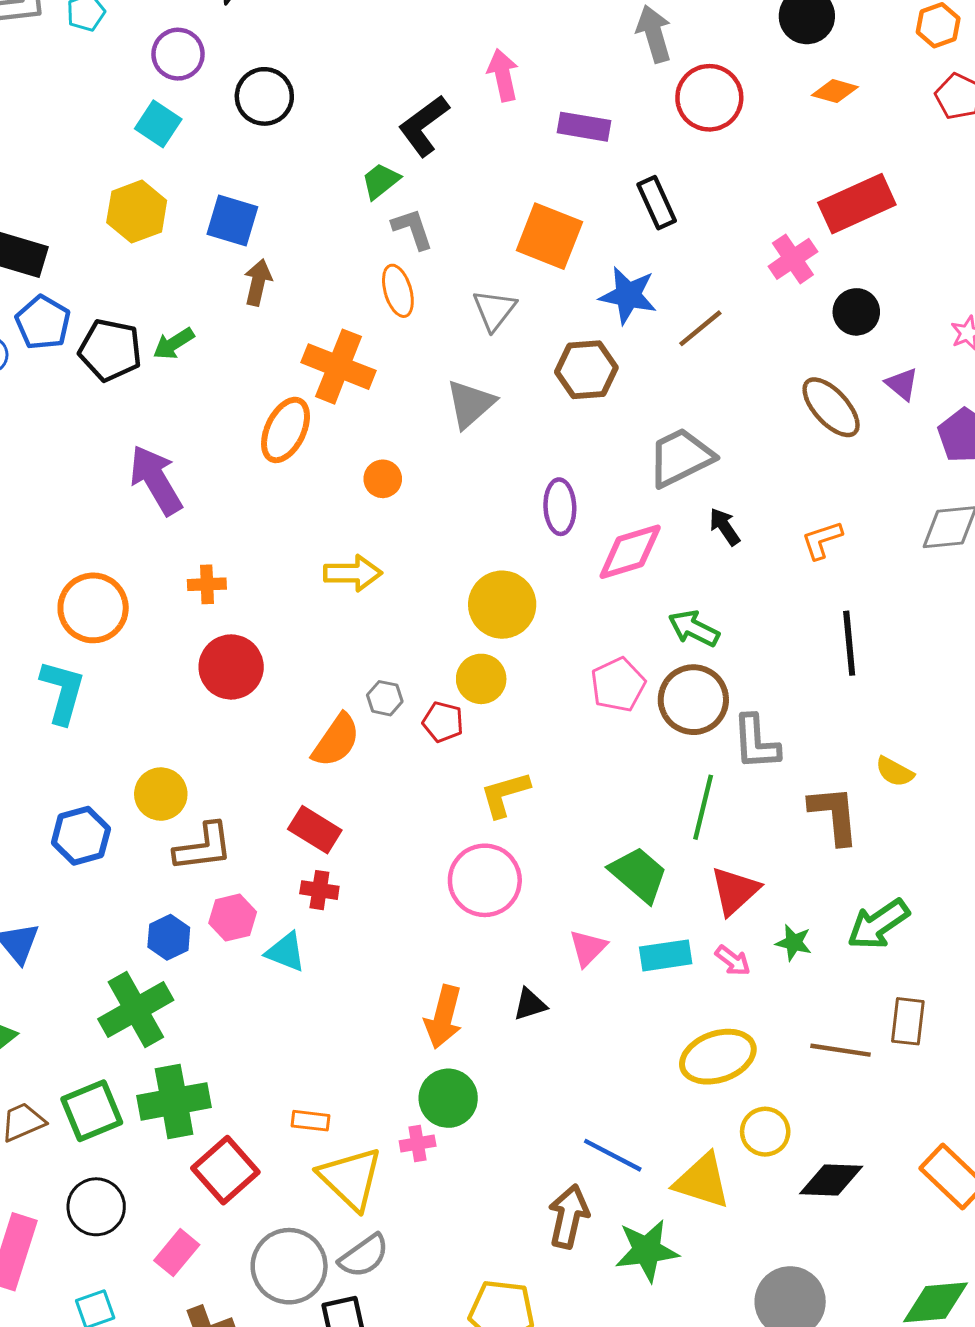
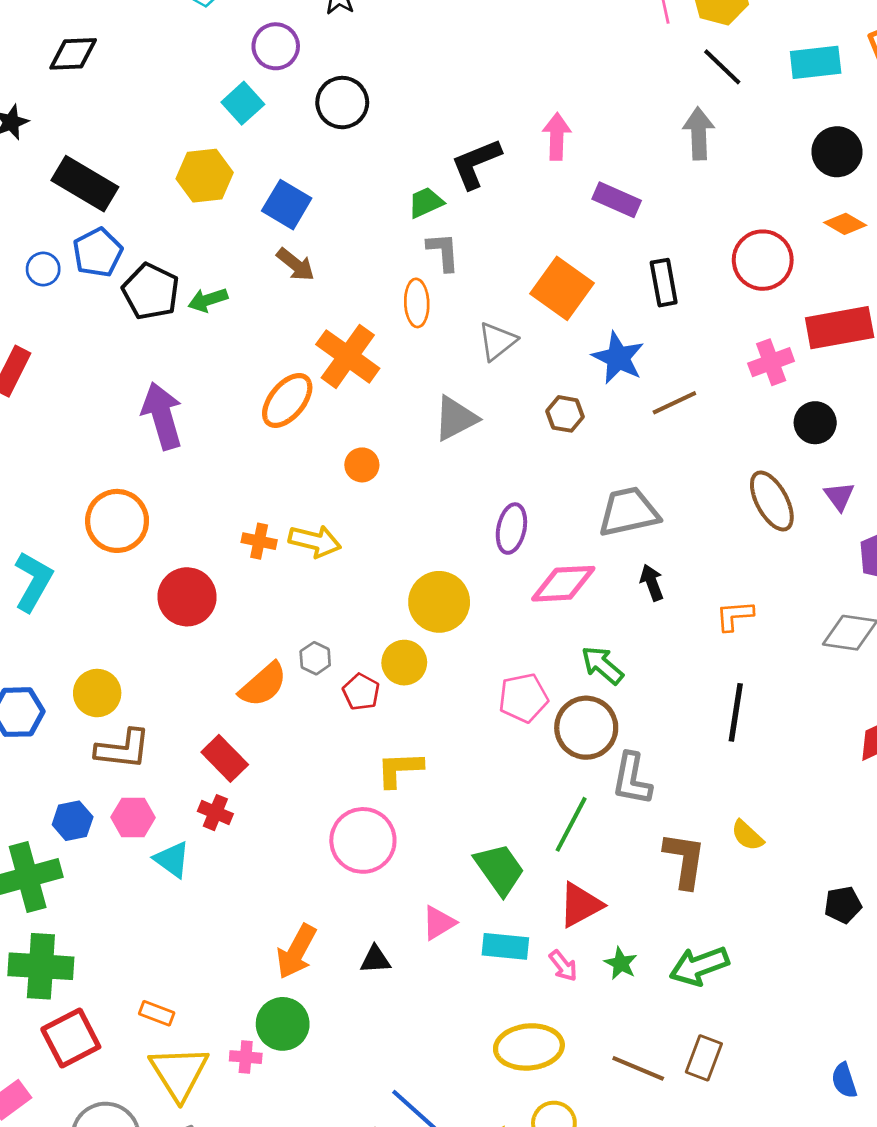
red circle: (709, 98) -> (763, 260), moved
brown arrow: (258, 282) -> (295, 265), turned 102
brown hexagon: (586, 370) -> (565, 414), size x0.7
orange cross: (207, 584) -> (259, 541), moved
orange circle: (93, 608) -> (117, 521), moved

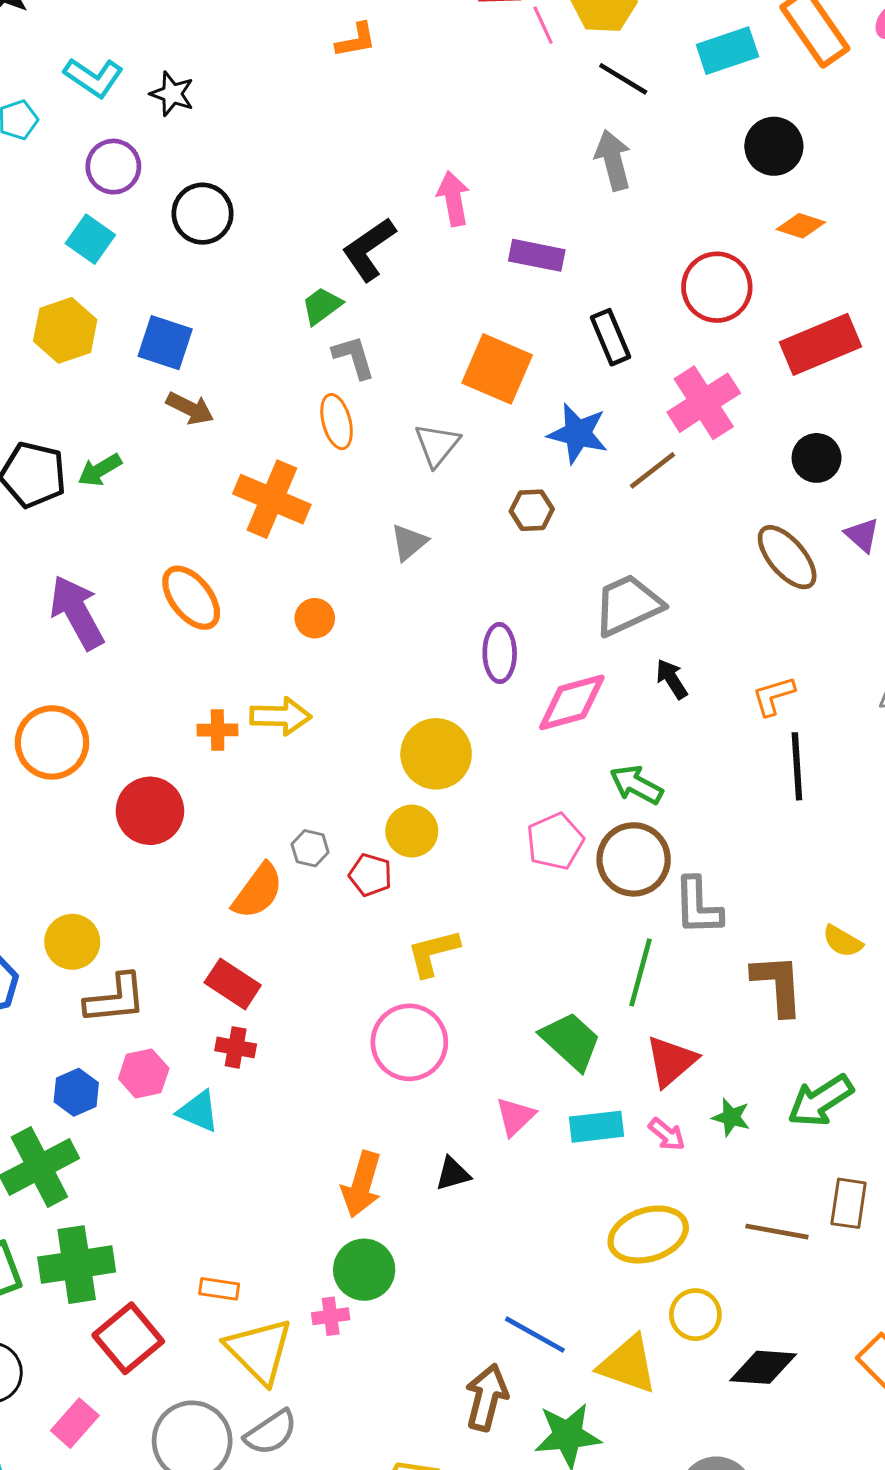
pink cross: (771, 362) -> (704, 403), moved, size x1.4
orange ellipse: (287, 400) -> (191, 598), moved, turned -66
gray triangle: (456, 418) -> (409, 542), size x0.7
black line: (736, 712) -> (797, 766), moved

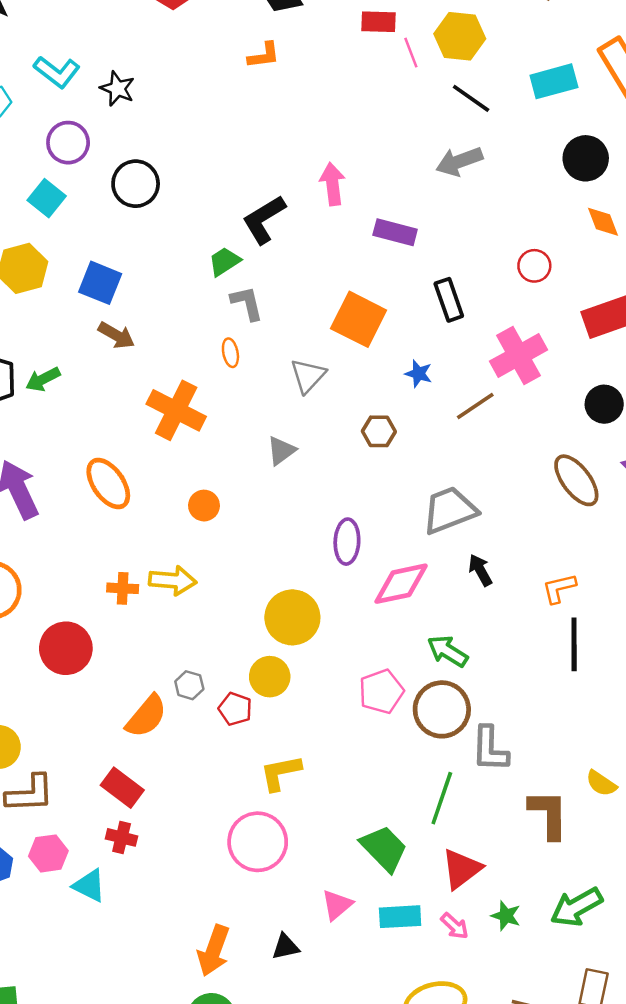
gray arrow: (613, 160) -> (459, 161), turned -99
orange diamond: (801, 226) -> (603, 222), turned 48
red circle: (717, 287) -> (534, 266), size x0.6
orange ellipse: (337, 422) -> (230, 353), size x0.7
blue star: (578, 433) -> (419, 374), size x0.6

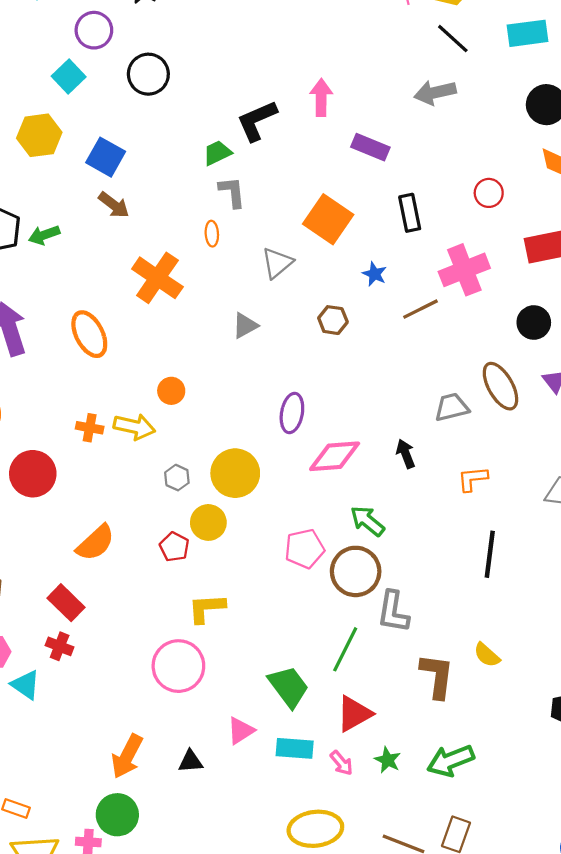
orange circle: (204, 506) -> (171, 391), moved
gray trapezoid: (449, 510) -> (452, 407), moved, size x0.7
black line: (574, 644) -> (490, 554), moved
gray hexagon: (189, 685) -> (177, 478), moved

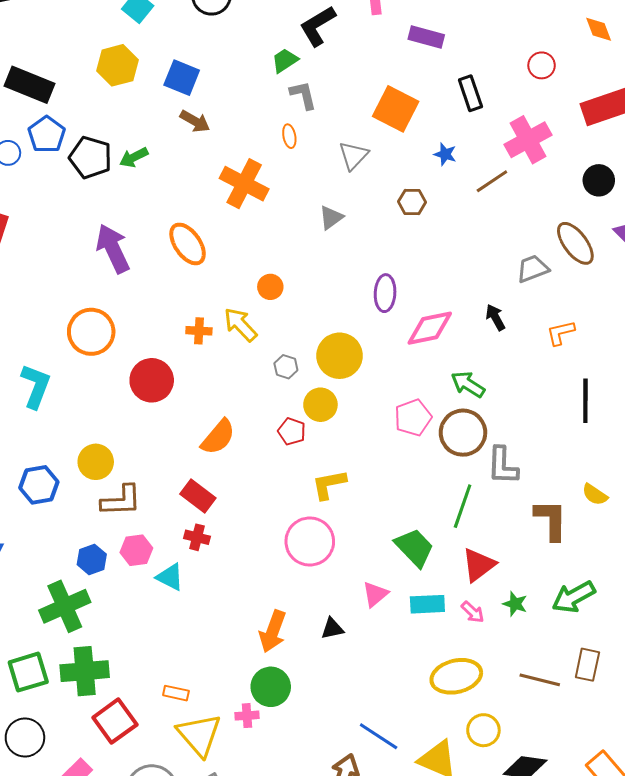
yellow arrow: (134, 427) -> (240, 325), turned -138

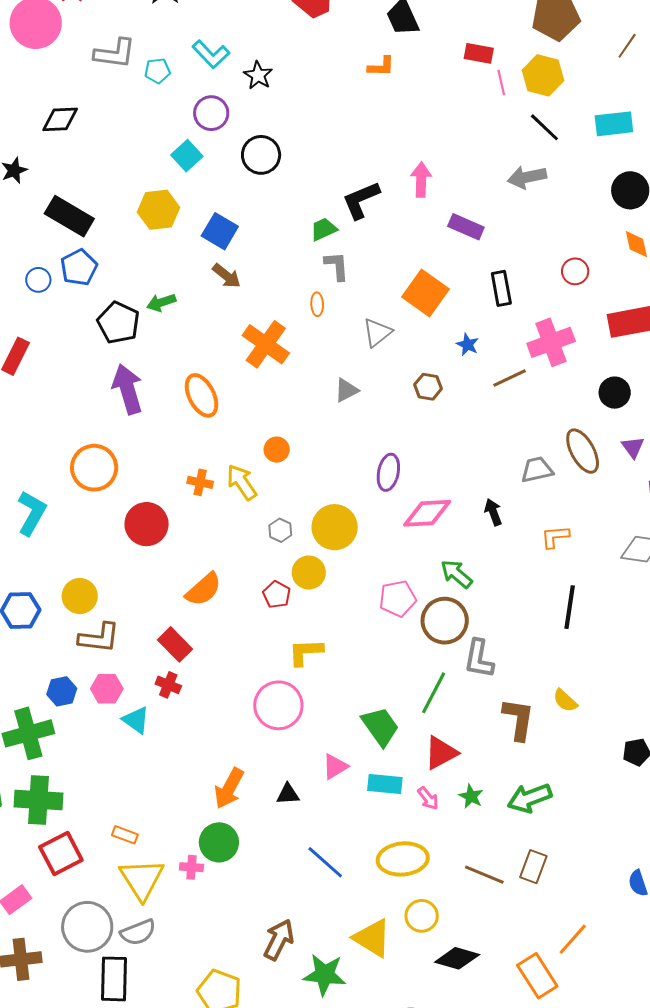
black pentagon: (90, 157) -> (118, 323), moved
blue line: (379, 736) -> (325, 862), moved

